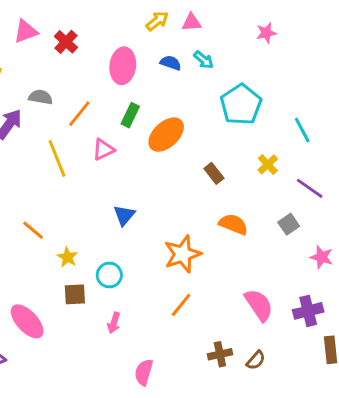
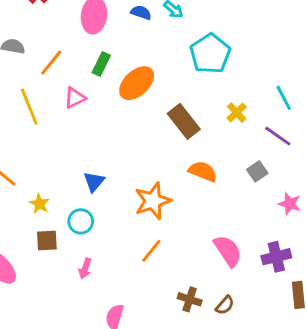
cyan line: (302, 130) -> (284, 98), moved
brown rectangle: (214, 173) -> (184, 121), size x1.6
blue triangle: (124, 215) -> (94, 182), moved
brown cross: (220, 354) -> (190, 299), turned 30

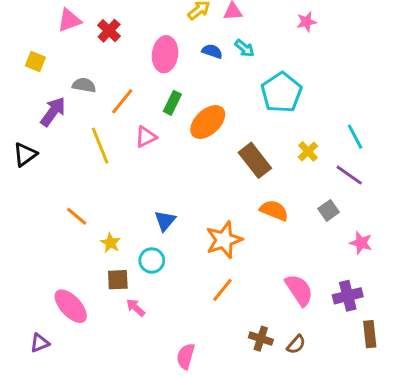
pink arrow: (85, 268) -> (136, 308), moved, turned 114

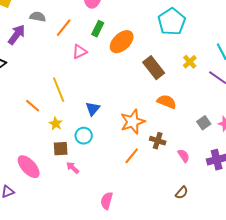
yellow line: (100, 146) -> (59, 90), moved
gray square: (329, 210) -> (204, 123), moved
pink semicircle: (299, 290) -> (184, 156), size x0.6
brown cross: (261, 339) -> (158, 141), moved

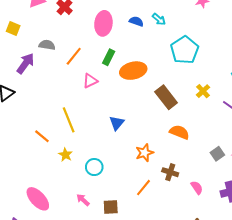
orange ellipse: (122, 42) -> (133, 71), turned 30
blue triangle: (93, 109) -> (117, 123), moved
orange star: (133, 122) -> (145, 153), size x0.7
brown square: (61, 149) -> (111, 207), moved

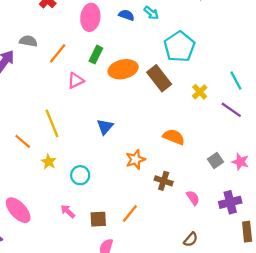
brown rectangle: (166, 97) -> (159, 78), moved
orange line: (143, 188) -> (130, 214), moved

